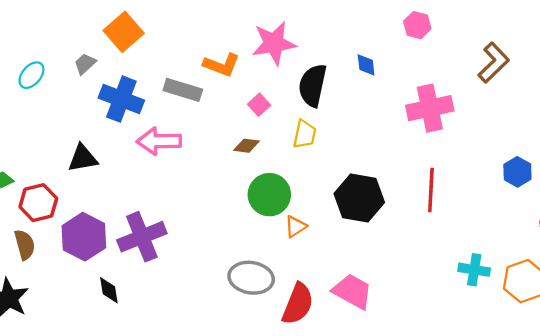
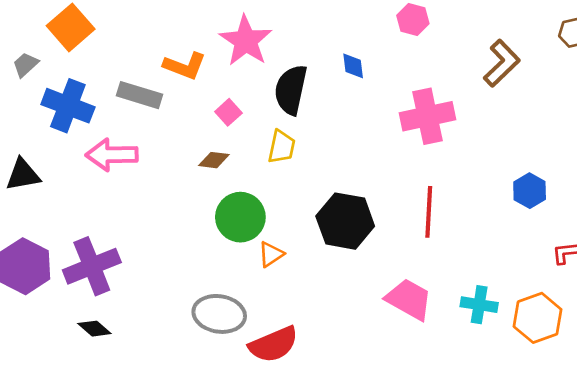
pink star: (274, 43) -> (246, 41), turned -30
black diamond: (109, 290) -> (94, 329), moved, turned -40
pink trapezoid: (352, 291) -> (409, 299), moved
red semicircle: (298, 304) -> (274, 344), turned 45

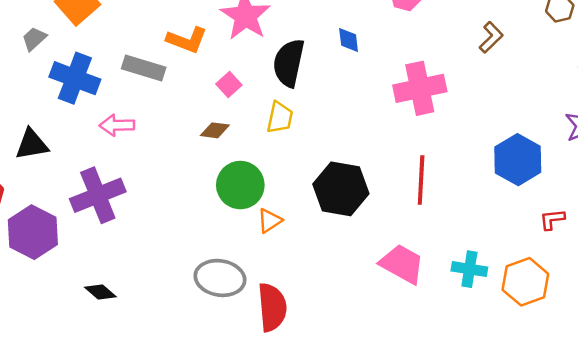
brown L-shape: (502, 63) -> (491, 37), size x0.7
pink arrow: (112, 155) -> (117, 125), size x0.7
blue hexagon: (530, 191) -> (518, 160), size x1.5
purple cross: (92, 266) -> (98, 195), moved
red semicircle: (274, 344) -> (272, 307), turned -72

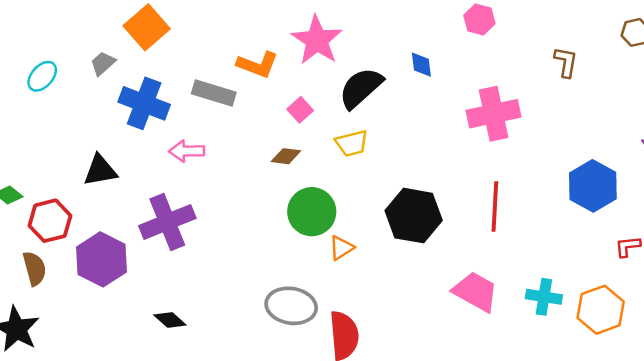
brown L-shape: (491, 37) -> (566, 62), turned -36
black semicircle: (289, 63) -> (361, 88), turned 36
yellow trapezoid: (280, 118) -> (352, 143), turned 64

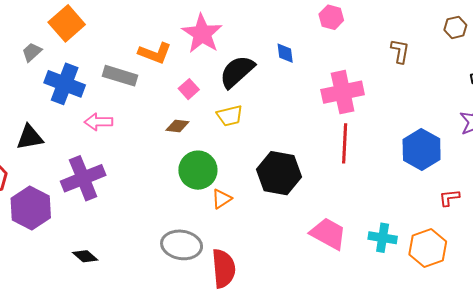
red line: (495, 207) -> (345, 143), moved

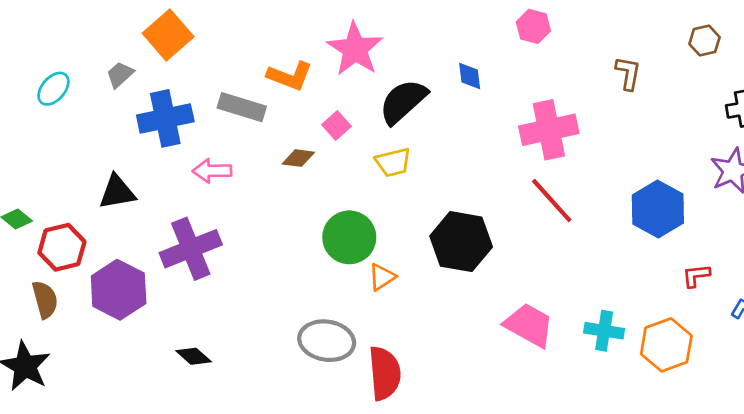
blue cross: (65, 84) -> (165, 118), turned -33
brown diamond: (177, 126) -> (298, 158), moved
red line: (345, 143) -> (552, 201), turned -45

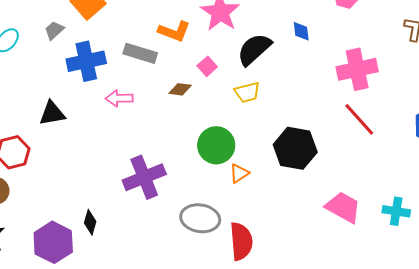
purple cross: (191, 249) -> (144, 177), moved
purple hexagon: (119, 290) -> (53, 242), moved
black diamond: (194, 356) -> (90, 222), moved, turned 65

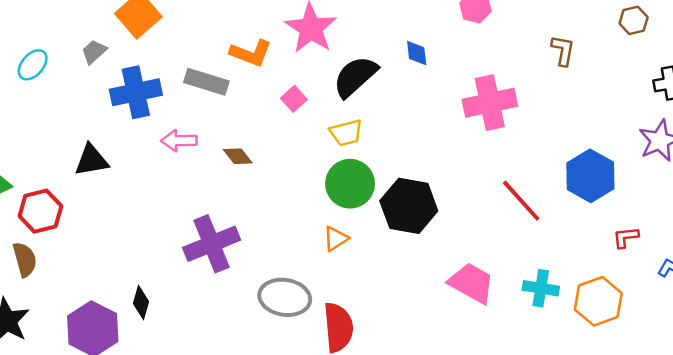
brown diamond: (180, 89) -> (238, 156), moved, turned 45
red line: (359, 119) -> (521, 201), moved
green circle: (216, 145) -> (350, 184), moved

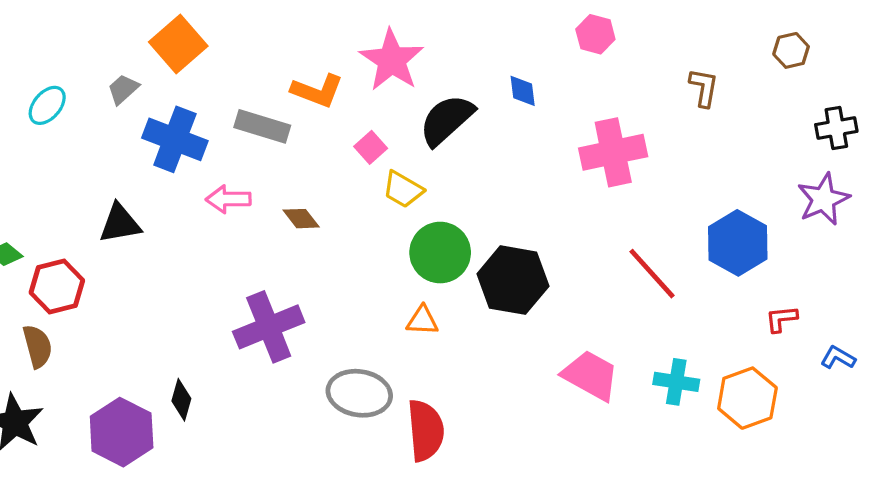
blue cross: (136, 92) -> (175, 139), turned 33
yellow trapezoid: (346, 133) -> (403, 189), moved, turned 44
orange triangle: (336, 239) -> (422, 320), turned 36

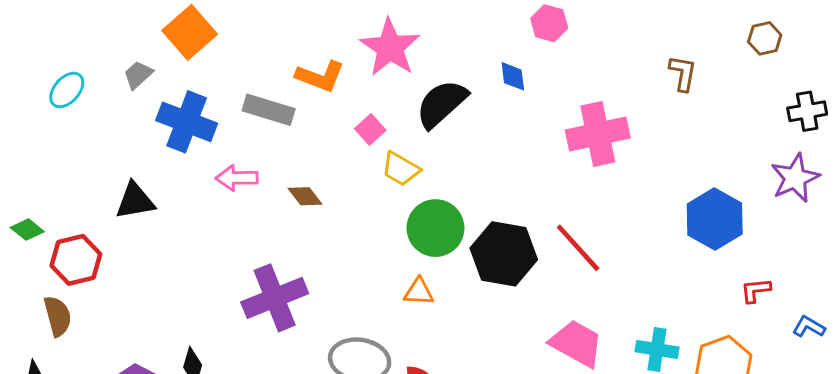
pink hexagon: (595, 34) -> (549, 23), moved
red line: (652, 274) -> (578, 248), moved

